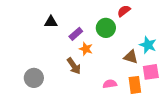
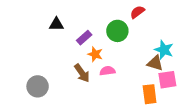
brown triangle: (131, 57) -> (155, 63), moved
pink semicircle: (110, 84) -> (107, 71), moved

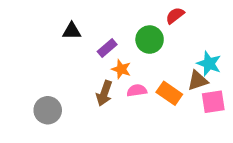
brown triangle: (155, 63) -> (198, 81), turned -35
brown arrow: (82, 73) -> (104, 93), turned 54
orange rectangle: (150, 94) -> (169, 93), moved, turned -48

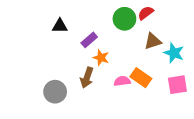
green circle: (150, 40) -> (124, 19), moved
brown triangle: (198, 81) -> (153, 41), moved
pink semicircle: (137, 90) -> (122, 81), moved
gray circle: (48, 110) -> (55, 92), moved

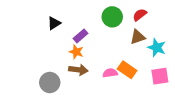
red semicircle: (146, 13) -> (140, 15), moved
black triangle: (60, 26) -> (54, 23), turned -32
orange star: (101, 58) -> (76, 52), moved
brown arrow: (87, 78) -> (78, 70), turned -102

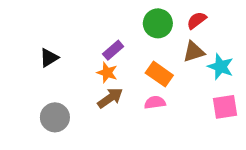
black triangle: (54, 23) -> (49, 58), moved
brown arrow: (78, 70) -> (110, 98), turned -42
orange rectangle: (127, 70) -> (159, 74), moved
gray circle: (50, 83) -> (55, 117), moved

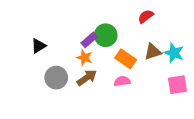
red semicircle: (197, 20) -> (146, 16), moved
green circle: (158, 23) -> (106, 35), moved
brown triangle: (194, 52) -> (153, 52), moved
gray circle: (55, 117) -> (56, 78), moved

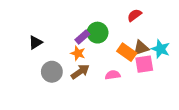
orange rectangle: (126, 59) -> (127, 52), moved
pink square: (177, 85) -> (144, 64), moved

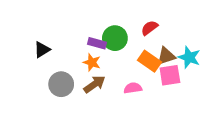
red semicircle: (134, 15) -> (149, 28), moved
purple rectangle: (82, 37) -> (97, 43), turned 56

